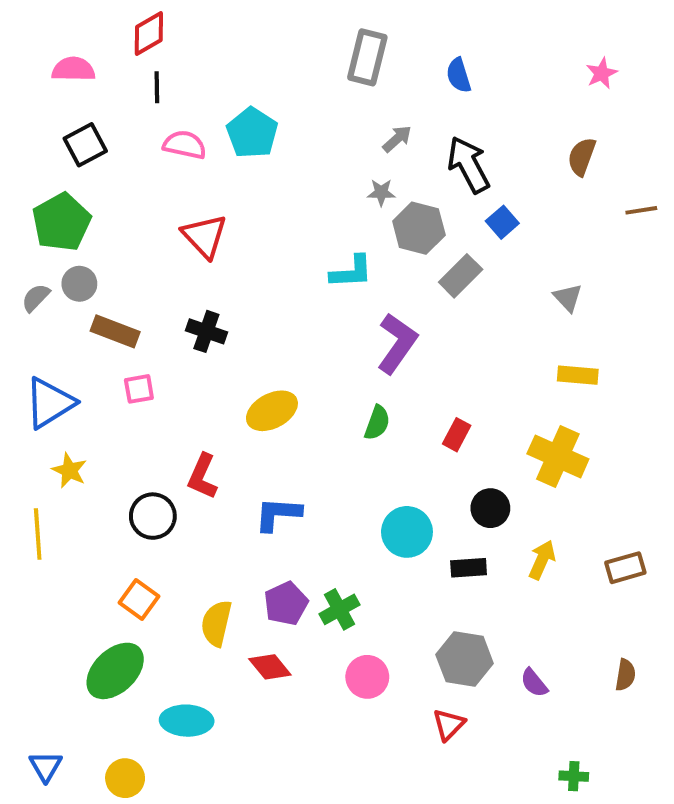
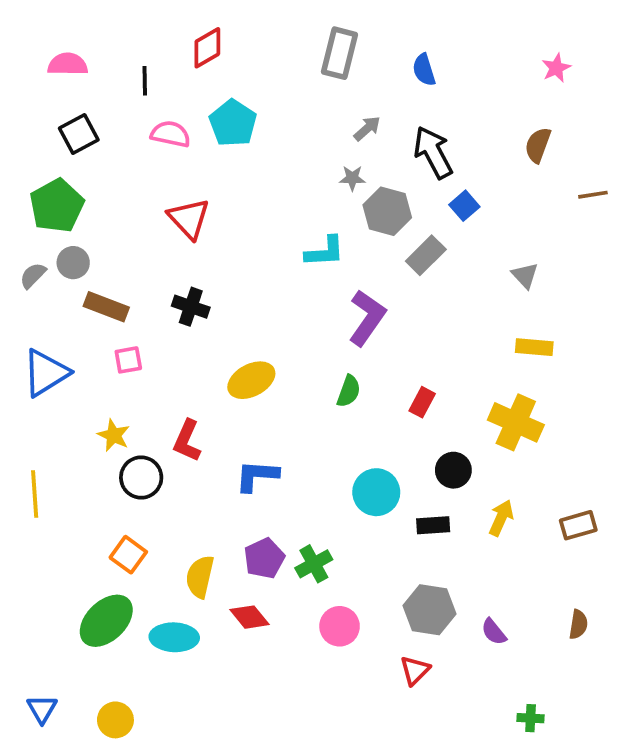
red diamond: (149, 34) -> (207, 48), moved
yellow star: (69, 470) -> (114, 435), moved
cyan ellipse: (187, 721) -> (174, 637), moved

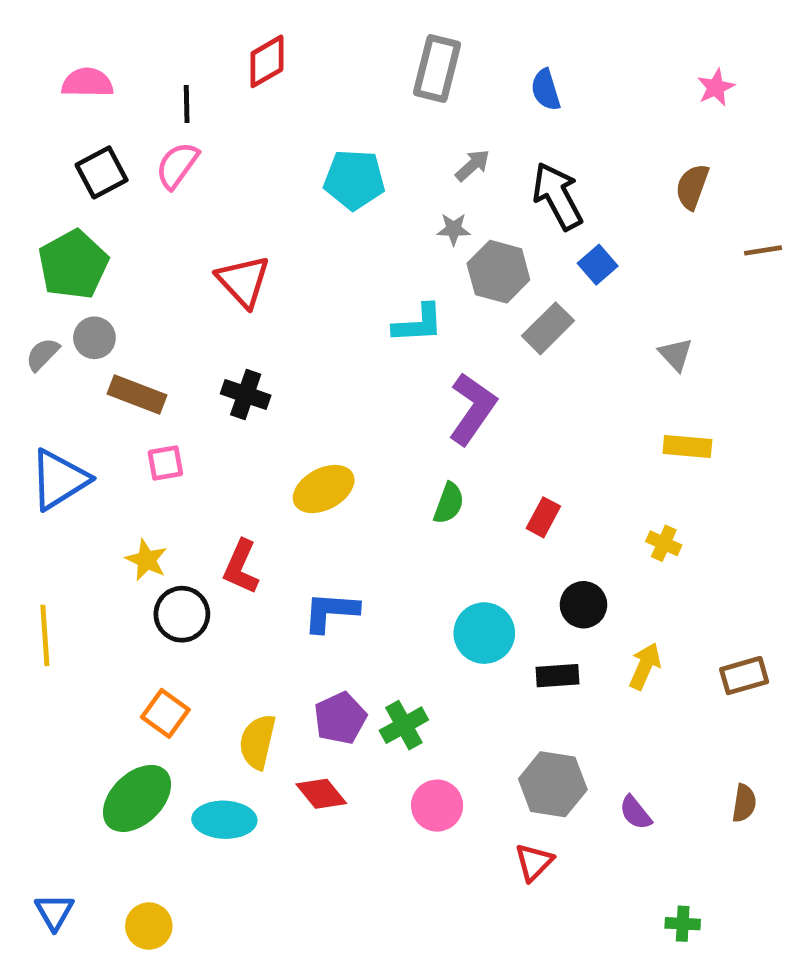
cyan pentagon: (233, 123) -> (354, 180), moved, turned -30
pink semicircle: (171, 134) -> (177, 165), moved, turned -66
yellow cross: (516, 422) -> (664, 543), size x0.5

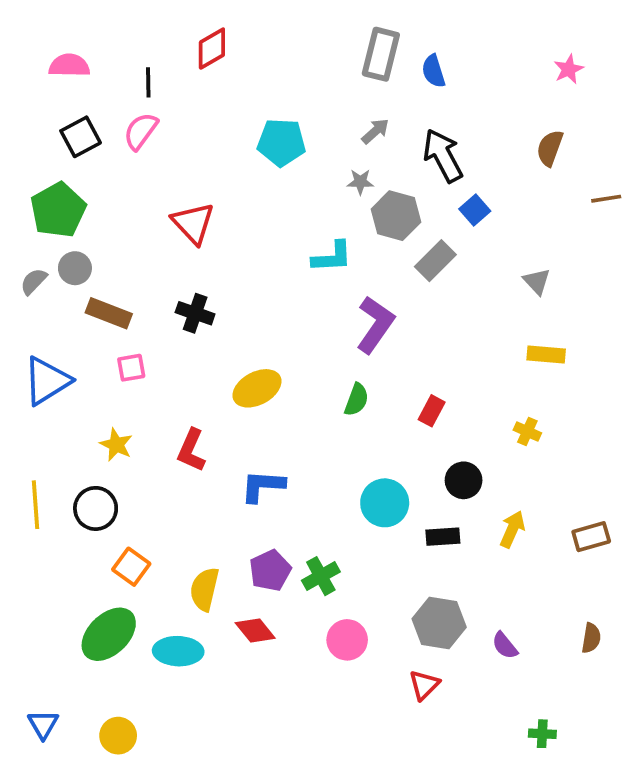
gray rectangle: (437, 68) -> (381, 54), moved
black circle: (182, 614) -> (96, 508), moved

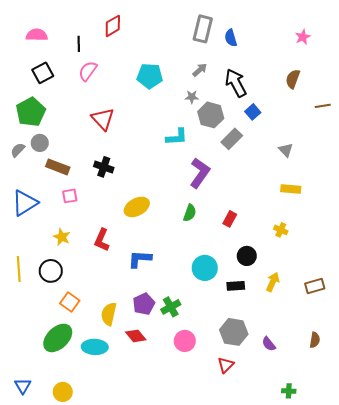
pink semicircle: (141, 131) -> (88, 71), moved

